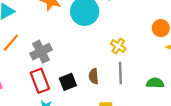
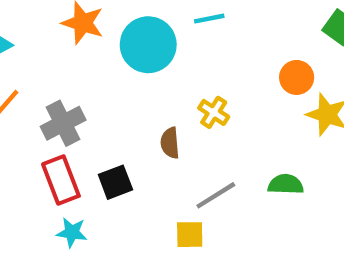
gray line: (120, 73) -> (216, 195), moved, turned 60
brown semicircle: (94, 76) -> (170, 143), moved

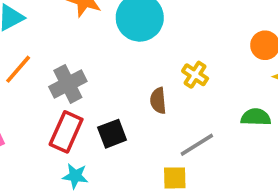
red rectangle: (61, 180) -> (66, 132), turned 45
green semicircle: (286, 184) -> (256, 117), moved

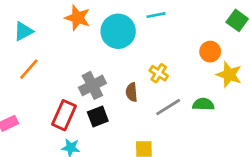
gray cross: (68, 84) -> (92, 85), moved
gray line: (197, 145) -> (168, 107), moved

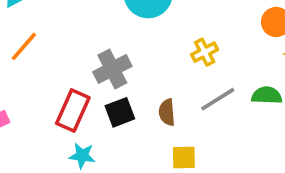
yellow cross: (159, 73) -> (205, 52), turned 30
brown semicircle: (132, 92) -> (167, 112), moved

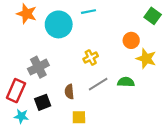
black square: (120, 112) -> (43, 102), moved

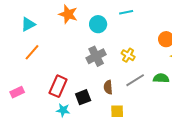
cyan circle: (59, 24) -> (98, 24), size x0.7
yellow cross: (91, 57) -> (128, 55), turned -32
gray cross: (38, 67) -> (96, 56), moved

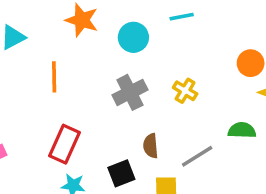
orange line: (32, 52) -> (54, 77), moved, turned -42
gray line: (135, 80) -> (197, 156), moved
black square: (83, 97) -> (121, 173), moved

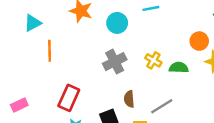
orange line: (54, 77) -> (50, 51), moved
green semicircle: (242, 130) -> (179, 68), moved

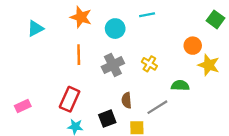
orange line: (50, 51) -> (79, 55), moved
green semicircle: (179, 68) -> (180, 86), moved

